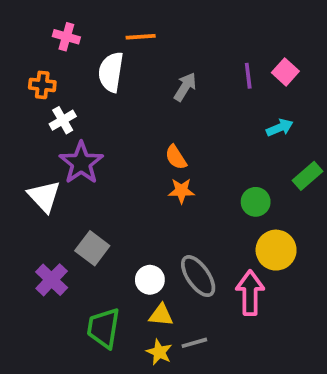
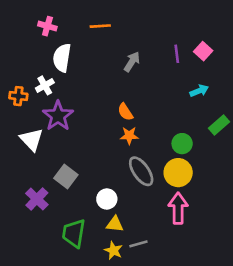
white semicircle: (111, 72) -> (62, 58), moved
orange cross: (42, 85) -> (18, 96), moved
yellow circle: (276, 250) -> (178, 173), moved
gray ellipse: (198, 276) -> (141, 171), moved

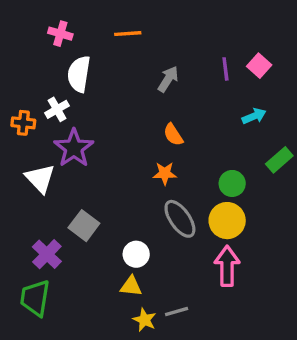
orange semicircle: (125, 112) -> (173, 135), moved
yellow triangle: (115, 224) -> (131, 286), moved
green trapezoid: (74, 233) -> (35, 298), moved

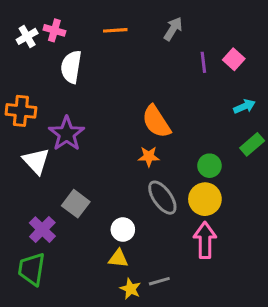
gray arrow: (168, 79) -> (173, 29), moved
white cross: (57, 109) -> (27, 36), moved
cyan arrow: (254, 116) -> (244, 106), moved
orange cross: (23, 123) -> (21, 111), size x1.4
orange semicircle: (173, 135) -> (156, 122), size x1.6

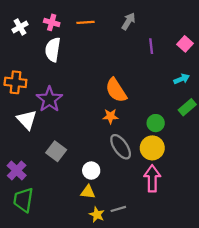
pink cross: (54, 30) -> (52, 22), moved
pink square: (234, 59) -> (185, 44), moved
purple cross: (42, 230) -> (17, 171), moved

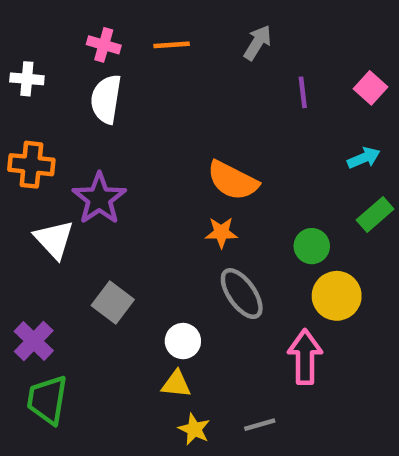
white cross: (20, 27) -> (27, 79), moved, turned 35
orange semicircle: (116, 90) -> (233, 181), turned -30
yellow circle: (152, 148) -> (337, 296), moved
gray line: (118, 209) -> (260, 425), moved

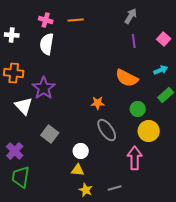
gray arrow: (258, 43) -> (131, 16), moved
orange semicircle: (233, 181) -> (127, 78), moved

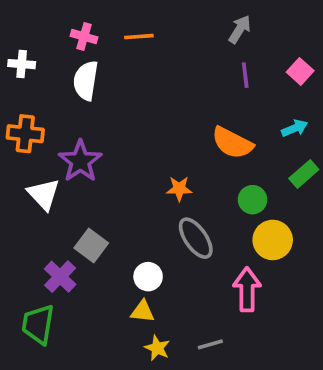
purple cross: (15, 151) -> (60, 277), moved

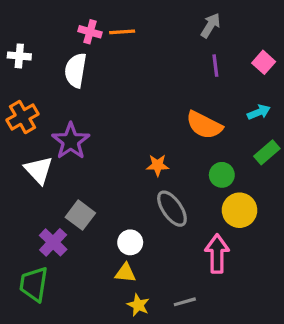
pink cross: (84, 37) -> (90, 32), moved
orange cross: (25, 134) -> (23, 117), turned -36

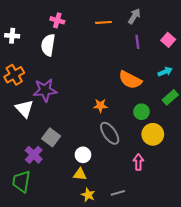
orange line: (122, 32) -> (103, 22), moved
purple star: (71, 141) -> (45, 90), turned 30
pink arrow: (217, 254) -> (138, 162), size x0.7

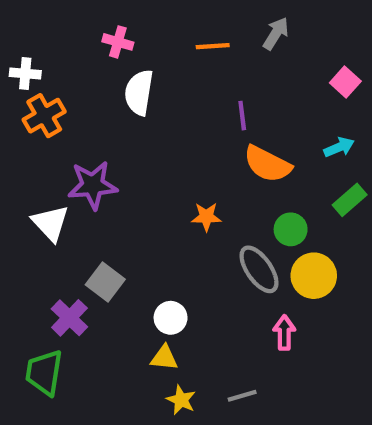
purple line: (137, 42) -> (242, 116), moved
white semicircle: (48, 45) -> (139, 92), moved
orange cross: (14, 75) -> (44, 116), moved
gray ellipse: (110, 133) -> (259, 269), moved

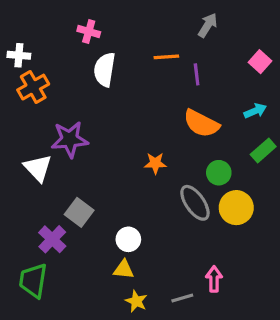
orange line: (213, 46) -> (166, 57), moved
purple line: (242, 116) -> (197, 74), moved
pink arrow: (284, 333) -> (214, 279), moved

